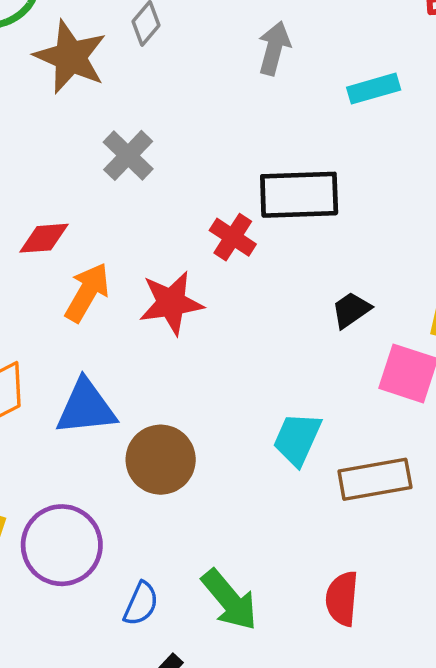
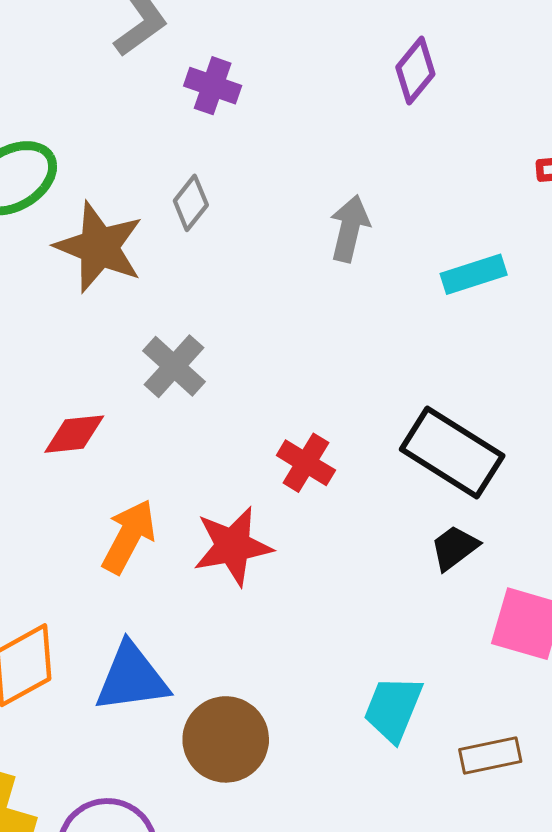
black rectangle: (299, 195) -> (452, 452), moved, turned 36
red diamond: (44, 238) -> (74, 434), moved
brown rectangle: (375, 479) -> (490, 755), size x0.7

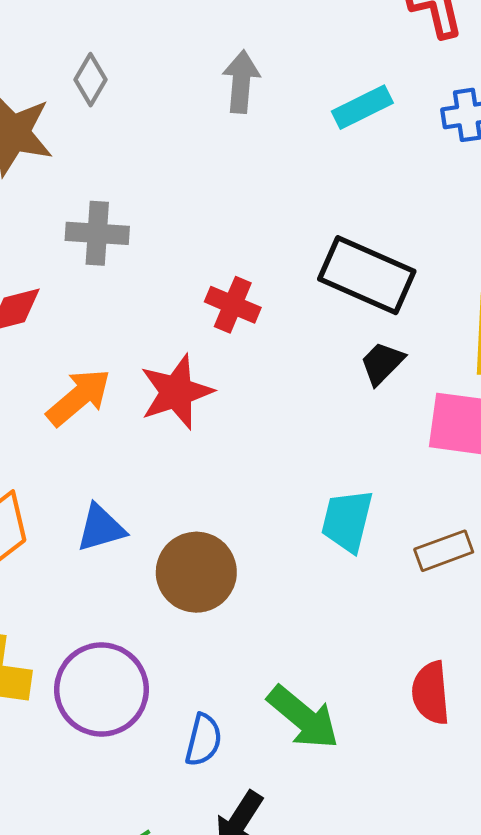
gray cross: (174, 366) -> (97, 233), turned -30
orange arrow: (129, 536) -> (79, 397), turned 30
blue triangle: (132, 678) -> (101, 528), size x0.7

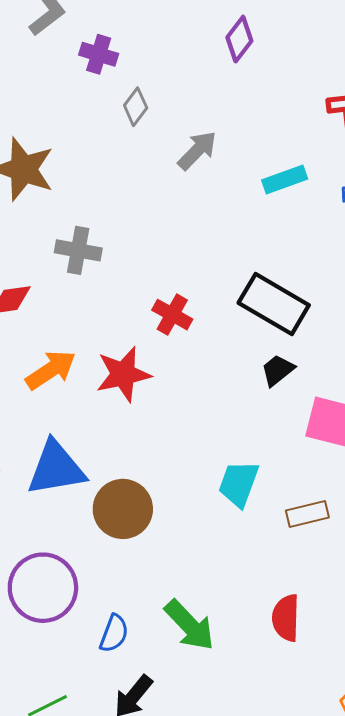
gray diamond: (91, 80) -> (136, 107), moved
gray arrow: (241, 82) -> (197, 151), turned 33
blue triangle: (101, 528) -> (56, 468), size x1.6

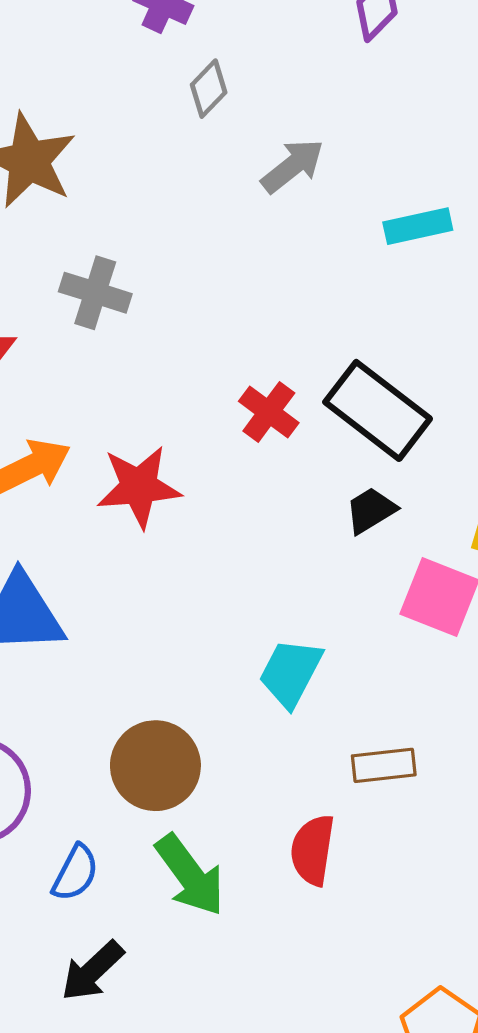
red cross: (172, 315) -> (269, 412), moved
brown circle: (123, 509) -> (155, 766), moved
brown rectangle: (307, 514) -> (384, 765), moved
red semicircle: (286, 618) -> (313, 850), moved

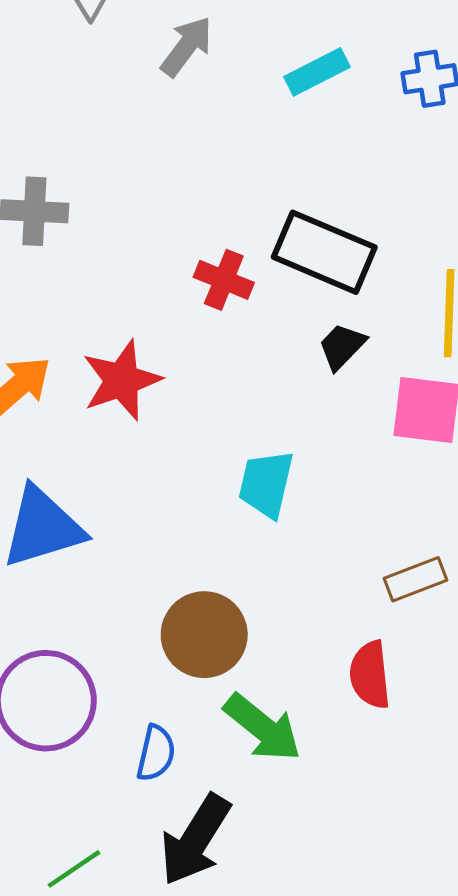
cyan trapezoid: (291, 673) -> (266, 484), moved
black arrow: (92, 971) -> (195, 840), size x1.4

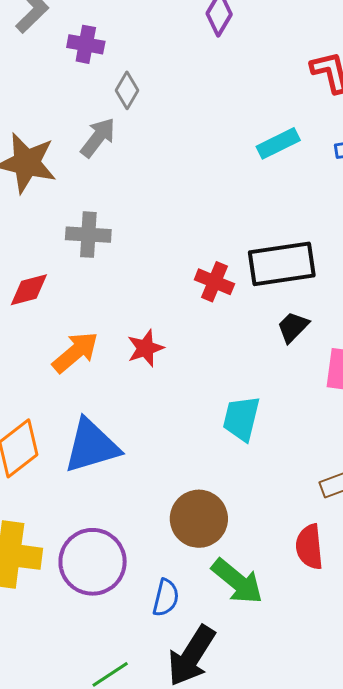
gray arrow: (186, 46) -> (98, 138), moved
black rectangle: (324, 252) -> (282, 264), turned -32
red star: (122, 380) -> (145, 348), size x0.7

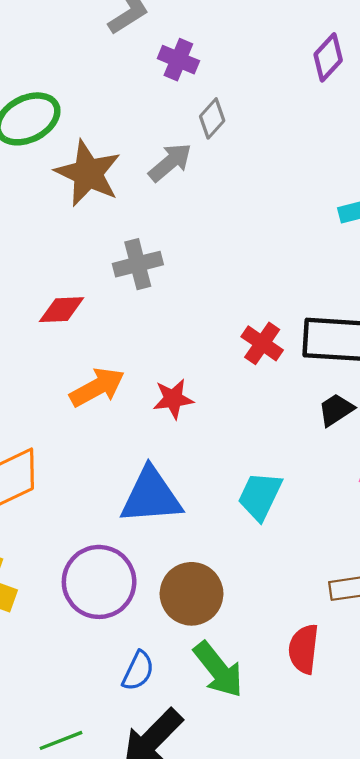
gray cross: (88, 235) -> (138, 264), turned -30
blue triangle: (92, 446) -> (151, 496), moved
purple circle: (93, 562) -> (99, 582), moved

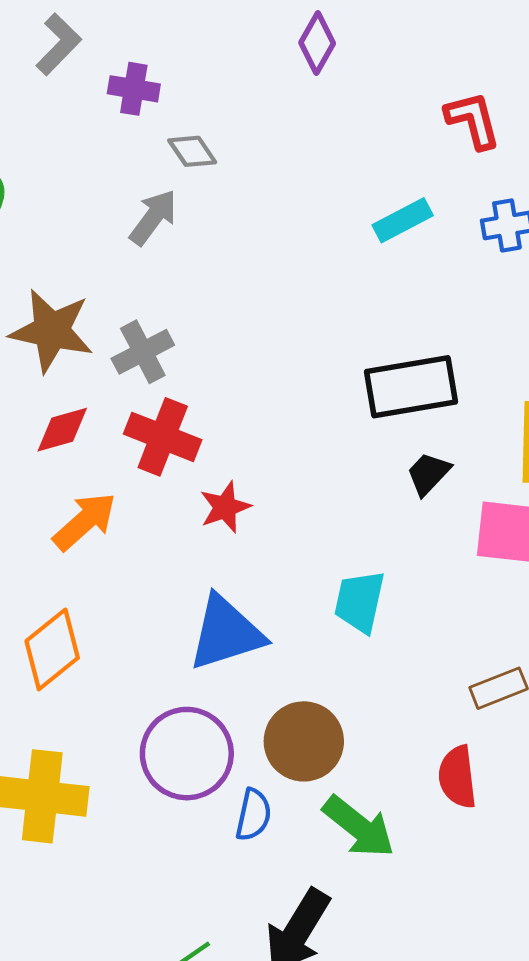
gray diamond: (212, 118) -> (192, 151), turned -63
brown star: (88, 173) -> (52, 331), moved
red cross: (262, 343) -> (163, 437), moved, size x1.4
orange arrow: (97, 387) -> (85, 521), moved
blue semicircle: (138, 671) -> (253, 815), moved

